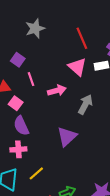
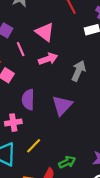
pink triangle: (77, 67) -> (45, 32), moved
purple semicircle: (21, 126) -> (28, 100), moved, turned 30

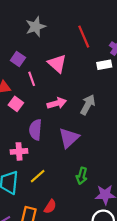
pink arrow: (48, 59) -> (57, 103), moved
green arrow: (67, 162) -> (82, 176), moved, turned 126

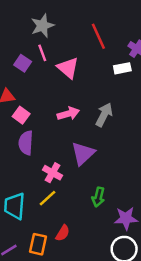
pink line: (32, 79) -> (42, 53), moved
purple semicircle: (35, 130) -> (26, 143), moved
pink cross: (19, 151) -> (53, 173), moved, turned 35

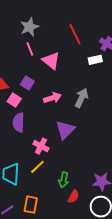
purple square: (23, 63) -> (27, 83), moved
green arrow: (98, 197) -> (64, 180), moved
red semicircle: (63, 233) -> (73, 197), moved

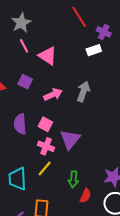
red line: (75, 34) -> (79, 17), moved
pink square: (14, 100) -> (45, 124), moved
purple triangle: (65, 130) -> (70, 139), moved

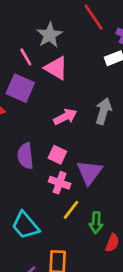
gray star: (21, 23) -> (50, 35), moved
purple square: (25, 82) -> (20, 88), moved, size x1.5
yellow line: (45, 169) -> (71, 210), moved
cyan trapezoid: (18, 179) -> (25, 225), turned -35

